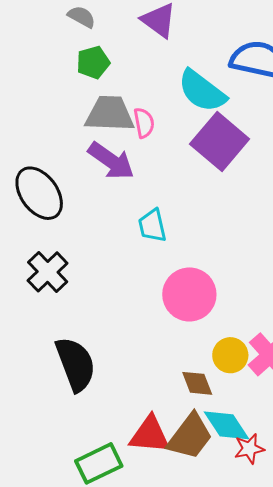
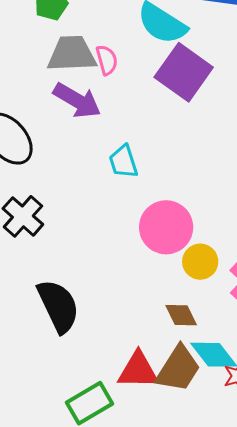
yellow circle: (230, 355) -> (200, 262), moved

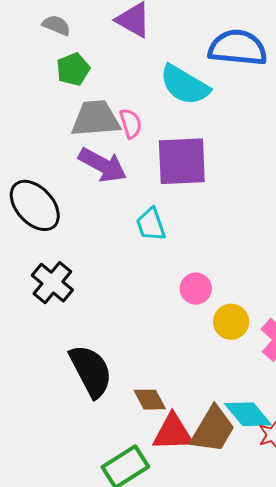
purple square: (184, 72) -> (182, 161), moved, turned -36
pink circle: (166, 227) -> (196, 289), size x0.6
brown diamond: (181, 315) -> (150, 400), moved

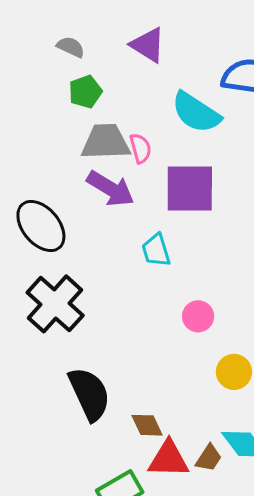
black cross: (52, 283) -> (55, 304), size x1.4
yellow circle: (231, 322) -> (234, 372), moved
brown trapezoid: (213, 430) -> (209, 458), size x0.6

